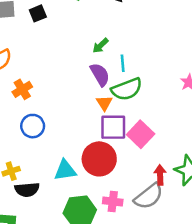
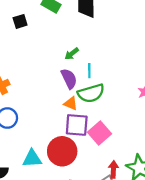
orange triangle: (104, 103) -> (71, 103), turned -40

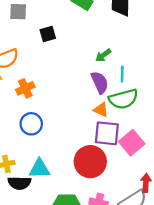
black square: (20, 21) -> (48, 34), moved
cyan triangle: (32, 158) -> (39, 169), moved

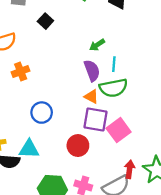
black square: (48, 34) -> (45, 21), turned -35
blue circle: (31, 124) -> (42, 113), moved
red circle: (90, 162) -> (78, 146), size x0.7

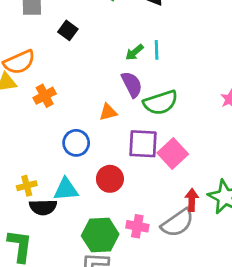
cyan line: (114, 64) -> (157, 50), moved
orange triangle: (91, 97) -> (108, 112), moved, turned -35
red circle: (78, 146) -> (110, 179), moved

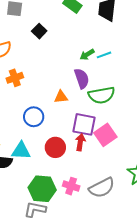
cyan line: (157, 50) -> (104, 55), turned 64
red arrow: (192, 200) -> (80, 142), moved

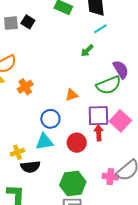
black square: (39, 31) -> (28, 22), moved
cyan line: (104, 55) -> (100, 29), moved
purple semicircle: (82, 79) -> (121, 69), moved
cyan triangle: (21, 151) -> (44, 142), moved
pink cross: (71, 186) -> (110, 177), moved

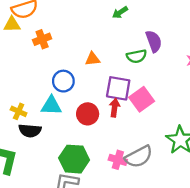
green semicircle: (109, 85) -> (137, 56), size x0.7
yellow cross: (17, 152) -> (19, 111), turned 32

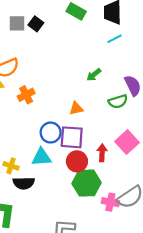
green arrow: (120, 12) -> (94, 75), moved
purple square: (118, 88) -> (72, 137), moved
green hexagon: (74, 159) -> (87, 183), moved

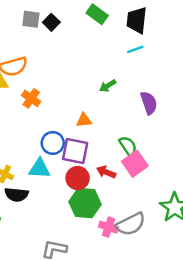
orange cross: (26, 95) -> (31, 98), turned -35
green semicircle: (118, 101) -> (128, 146), moved, turned -114
red arrow: (102, 153) -> (106, 172), turned -77

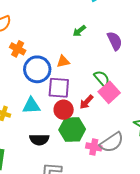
blue circle: (53, 143) -> (37, 69), moved, size x1.4
red arrow: (106, 172) -> (86, 102), turned -63
black semicircle: (16, 194) -> (39, 140), moved

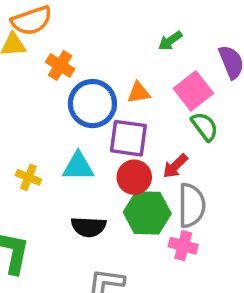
pink square: (109, 92) -> (193, 91), moved
gray semicircle: (112, 142) -> (192, 205), moved, turned -60

